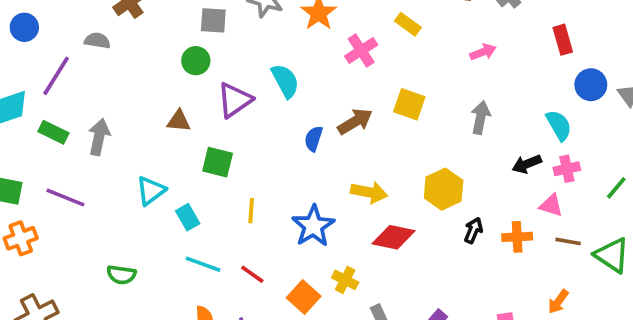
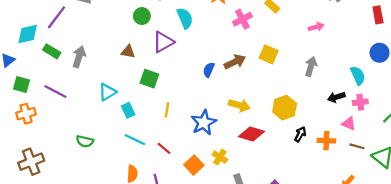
red rectangle: (563, 40) -> (378, 15), moved
cyan semicircle: (285, 81) -> (185, 18), moved

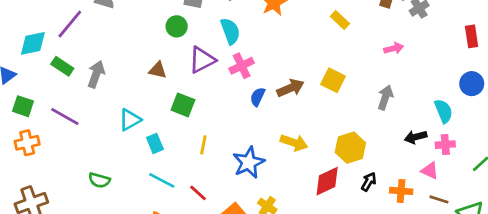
pink cross: (242, 19) -> (242, 66), moved
red diamond: (252, 134) -> (327, 181), moved, turned -45

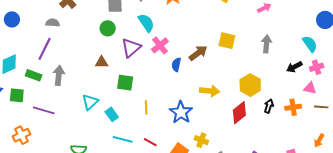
purple line: (70, 24) -> (45, 49), moved
green square: (23, 106) -> (17, 95), moved

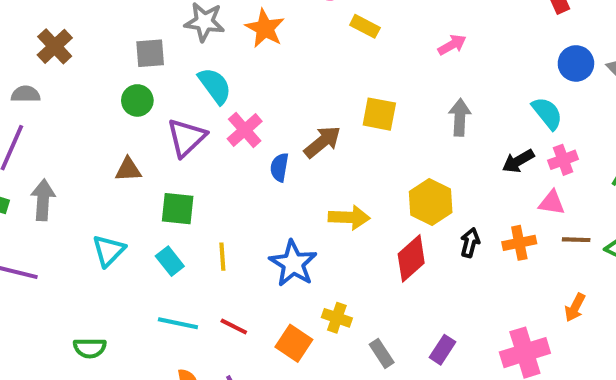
cyan rectangle: (112, 114) -> (170, 261), moved

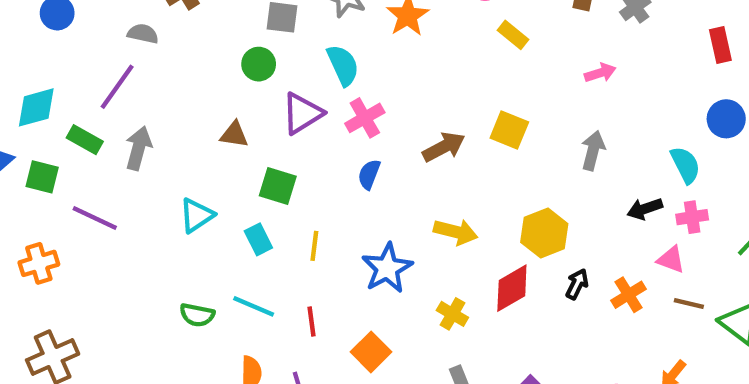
blue semicircle: (279, 167) -> (369, 174), moved
orange cross: (519, 243) -> (629, 295), turned -32
yellow cross: (337, 318) -> (452, 314), moved
red line: (234, 326) -> (312, 321), turned 44
green semicircle: (90, 348) -> (197, 315), moved

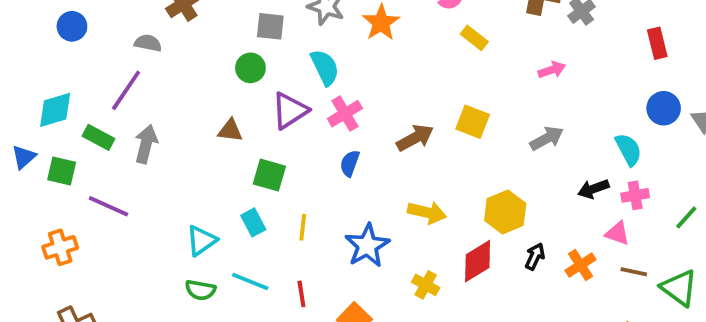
gray arrow: (593, 151) -> (547, 138), turned 48
cyan triangle: (197, 215) -> (201, 241), moved

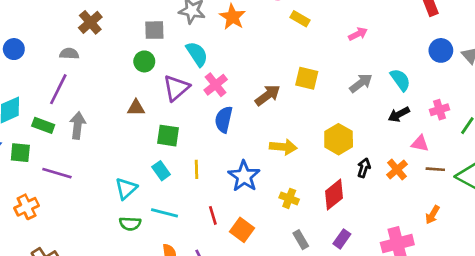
cyan semicircle: (628, 150) -> (400, 80), moved
blue semicircle: (350, 163) -> (224, 120), size x1.4
pink cross: (635, 195) -> (439, 110), moved
red diamond: (478, 261) -> (334, 195), moved
red line: (301, 294) -> (213, 215), moved

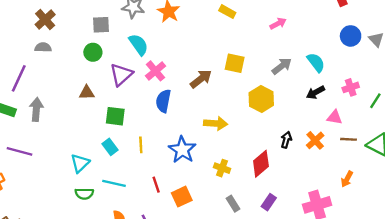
gray semicircle: (69, 54) -> (43, 47), moved
yellow hexagon: (339, 139) -> (261, 99), moved
orange square: (242, 230) -> (182, 197), turned 30

